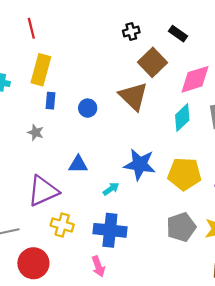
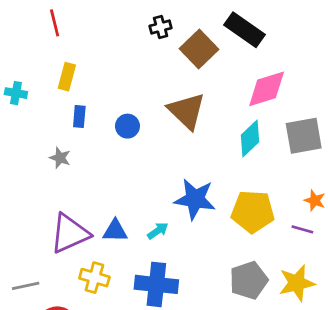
black cross: (131, 31) -> (161, 27), moved
black rectangle: (178, 34) -> (244, 30), size x1.6
brown square: (153, 62) -> (199, 49), moved
yellow rectangle: (41, 70) -> (67, 77), size x0.7
blue triangle: (78, 164) -> (115, 231), moved

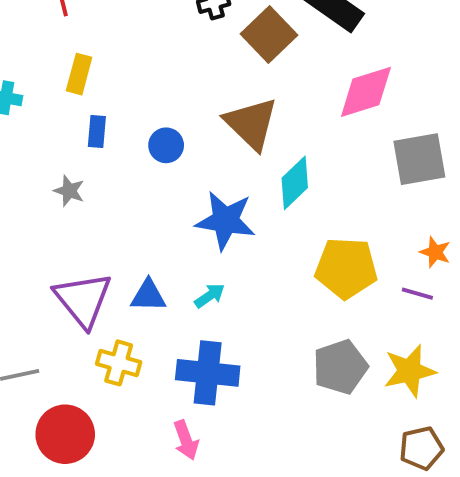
cyan diamond: (250, 139) -> (295, 183), moved
blue star: (195, 199) -> (225, 220), moved
purple triangle: (70, 233) -> (83, 300), turned -45

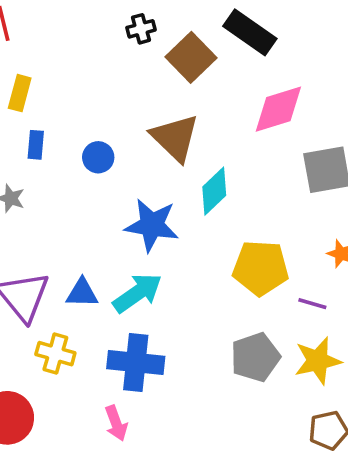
purple line: (417, 294) -> (312, 304), moved
cyan arrow: (210, 296) -> (137, 293), size x1.8

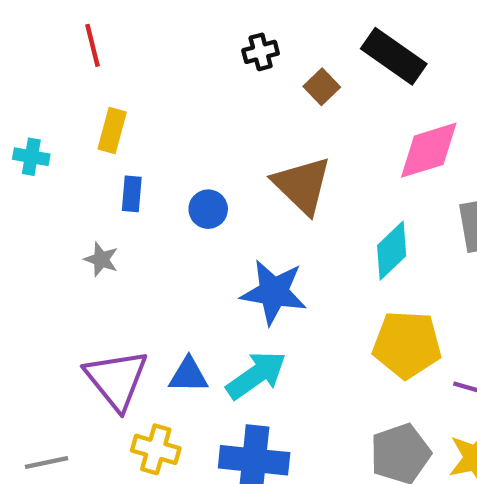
brown square: (191, 57) -> (322, 87), size x0.6
cyan diamond: (214, 191) -> (392, 251), moved

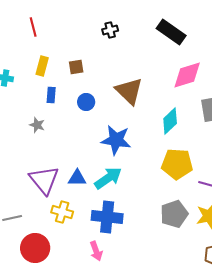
brown square: (322, 87) -> (76, 67), moved, turned 35

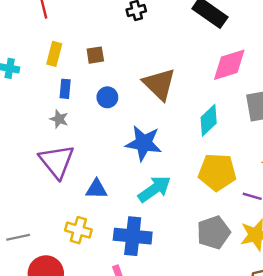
gray star: (37, 125) -> (59, 119), moved
cyan arrow: (108, 178) -> (154, 189), moved
purple triangle: (44, 180) -> (57, 161), moved

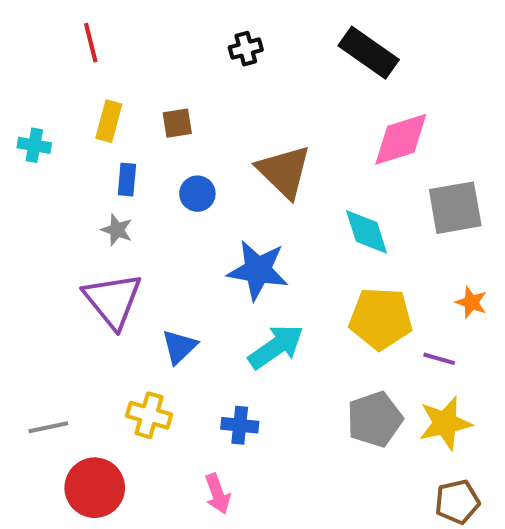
cyan diamond: (209, 120) -> (367, 232), turned -64
blue triangle: (97, 189) -> (179, 347), turned -45
blue cross: (133, 236) -> (240, 425), size x0.6

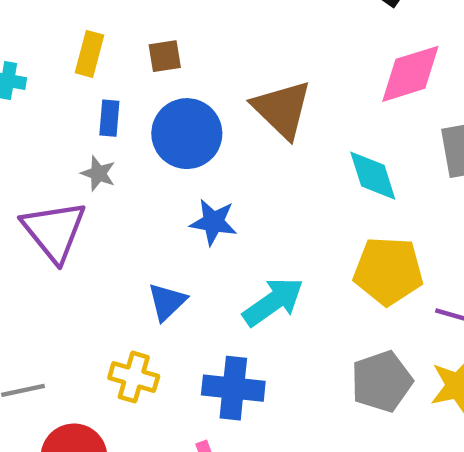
blue circle: (197, 194) -> (187, 134), size x1.8
blue star: (258, 270) -> (213, 222), moved, size x0.7
purple triangle: (113, 300) -> (54, 231), moved
blue cross: (240, 425) -> (233, 388), size x1.5

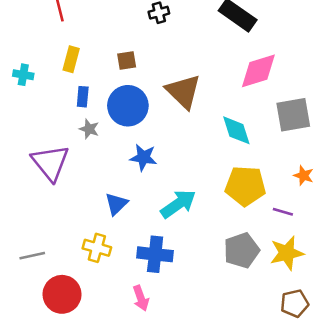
brown square: (165, 56) -> (127, 61), moved
gray star: (98, 173) -> (89, 129), moved

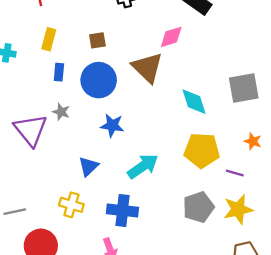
pink diamond: (258, 71) -> (171, 37), moved, size x0.7
gray star: (89, 129) -> (61, 112), moved

